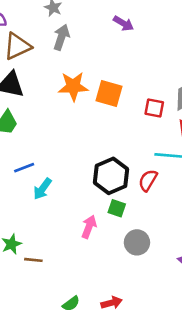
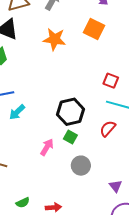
orange square: (109, 94) -> (94, 29), moved
red square: (154, 108) -> (111, 81), moved
red semicircle: (148, 180) -> (108, 129), moved

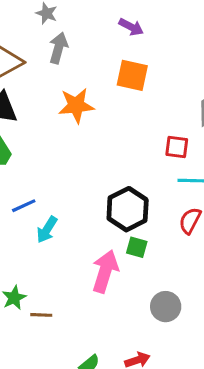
pink arrow: (47, 147) -> (105, 271), size x1.5
gray circle: (81, 166) -> (166, 307), moved

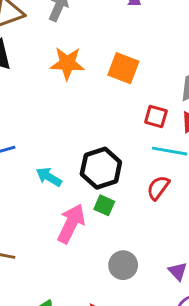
orange square: (132, 75) -> (123, 68), moved
cyan arrow: (47, 230) -> (49, 177), moved, turned 80

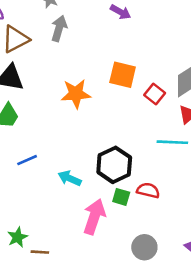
orange star: (67, 63) -> (76, 94), moved
red square: (156, 117) -> (155, 94), moved, turned 30
red semicircle: (158, 188) -> (148, 190), moved, turned 75

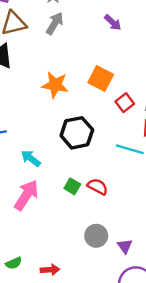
black hexagon: (114, 165) -> (77, 133), moved
pink arrow: (94, 217) -> (26, 195), moved
gray circle: (144, 247) -> (96, 236), moved

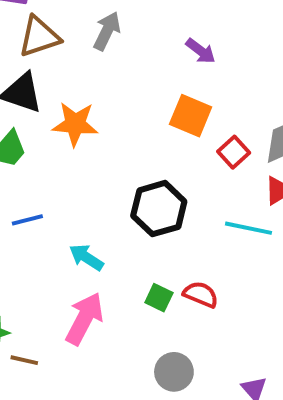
purple arrow: (113, 22) -> (201, 51), moved
orange star: (55, 85) -> (75, 124), moved
gray circle: (96, 236) -> (174, 372), moved

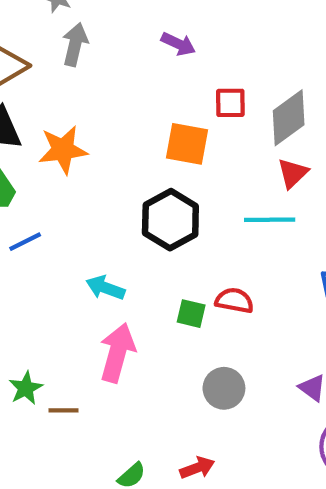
orange square: (191, 116) -> (187, 144), moved
red square: (234, 152) -> (230, 103), moved, turned -36
blue line: (27, 220) -> (25, 242), moved

